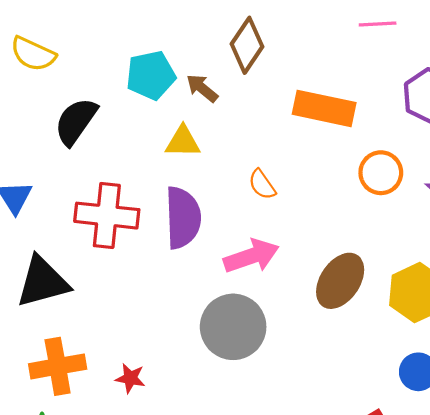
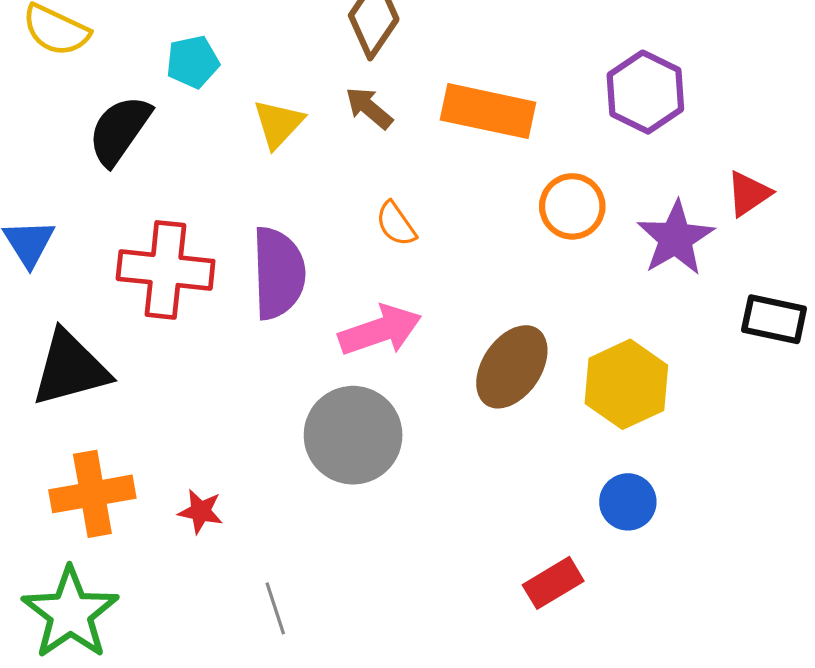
cyan pentagon: (151, 75) -> (193, 62), moved, size x0.7
brown arrow: (202, 88) -> (369, 108), moved
yellow triangle: (183, 142) -> (278, 124), moved, turned -48

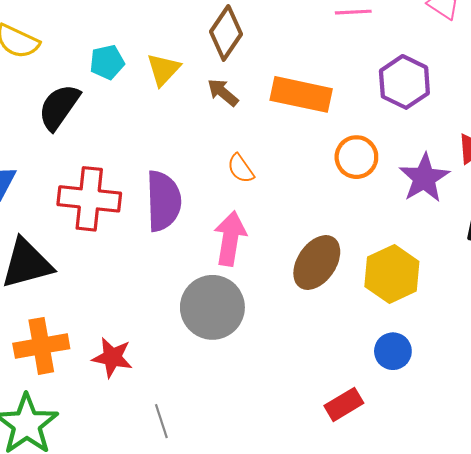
yellow triangle: (278, 124) -> (163, 69), moved
pink arrow: (380, 330) -> (230, 238), turned -62
red star: (201, 511) -> (112, 357), size x1.4

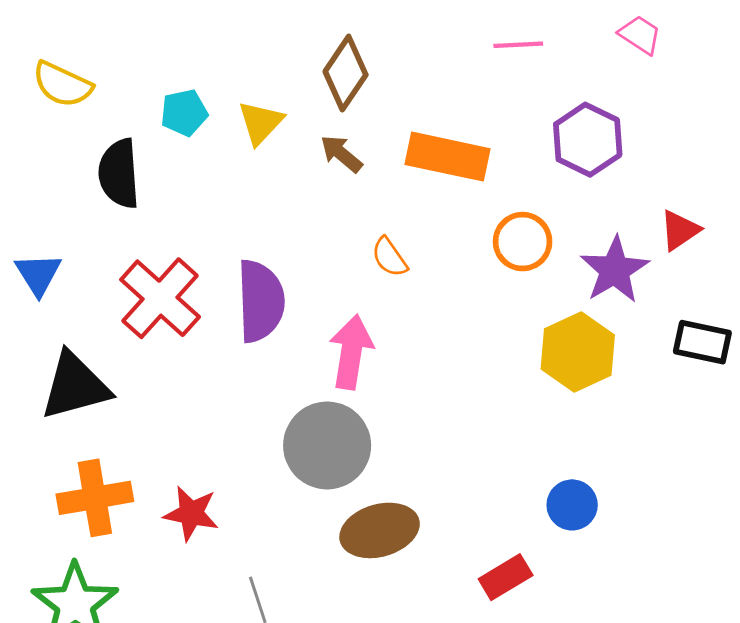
black semicircle: (59, 107) -> (119, 174), turned -39
orange semicircle: (241, 169) -> (389, 257), moved
red cross: (89, 199) -> (160, 298), turned 36
brown ellipse: (317, 262) -> (380, 530), moved, turned 40
yellow hexagon: (392, 274) -> (578, 352), moved

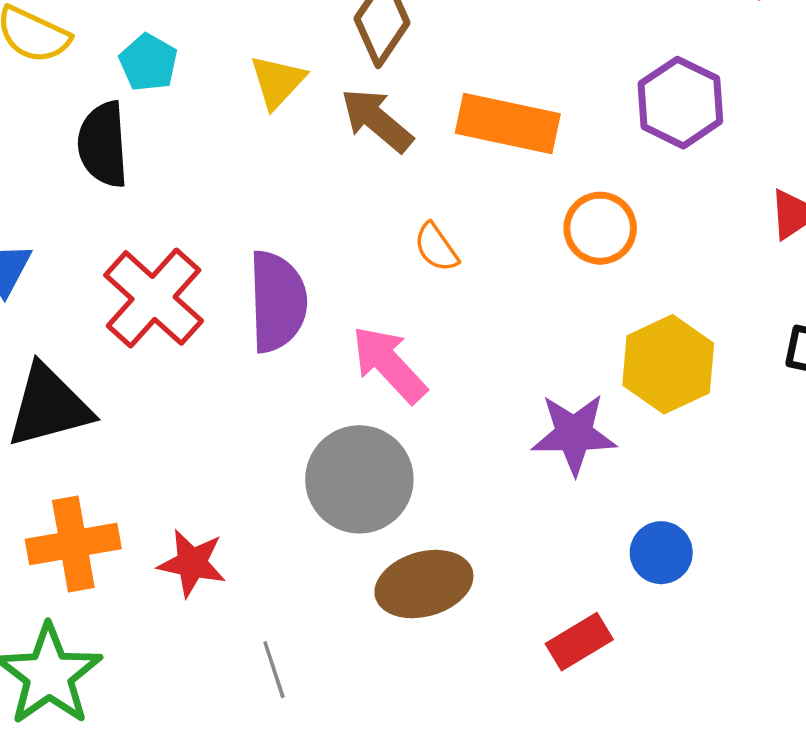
cyan pentagon: (184, 113) -> (148, 62), moved, turned -30
brown arrow: (341, 154) -> (377, 120), size x1.4
purple star: (615, 270) -> (574, 434), moved, turned 30
pink arrow: (351, 352) -> (389, 364), turned -52

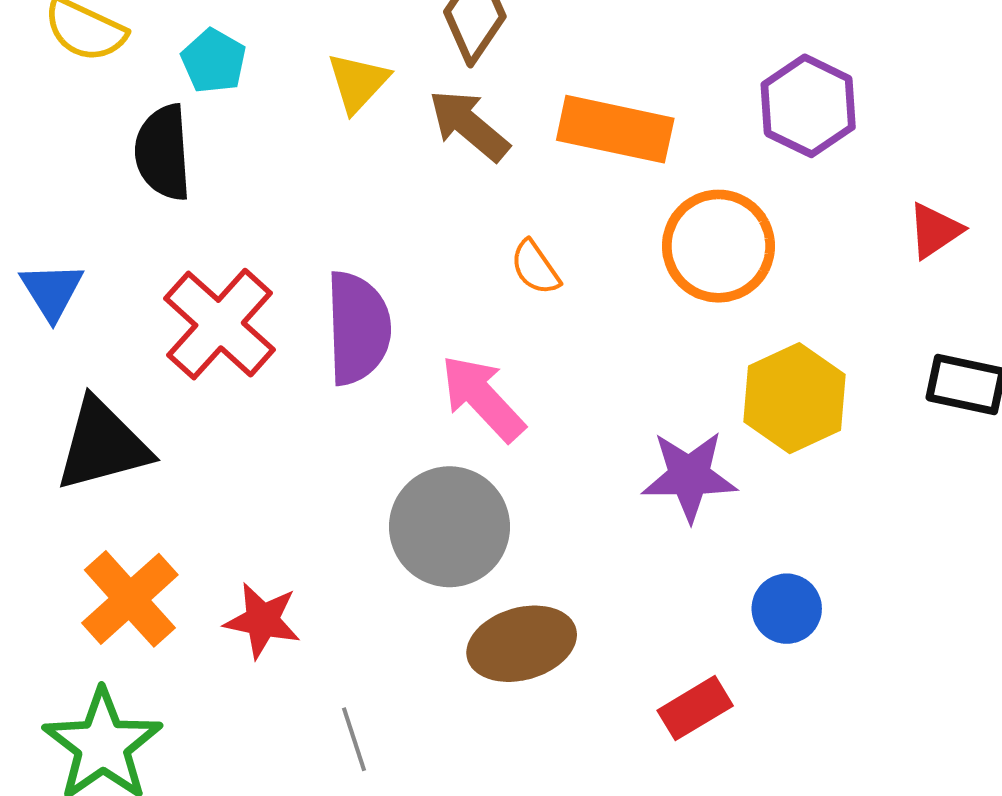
orange circle: (600, 228) -> (718, 246), size x1.4
orange cross: (73, 544) -> (130, 599), turned -32

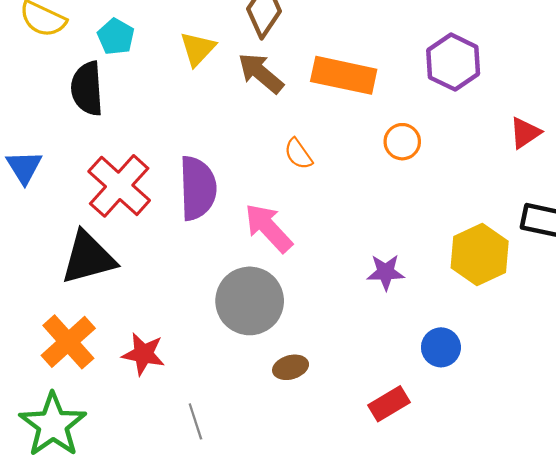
orange circle: (718, 246) -> (402, 142), size x0.6
yellow hexagon: (794, 398) -> (480, 254), moved
black triangle: (103, 445) -> (88, 258), moved
purple star: (689, 476) -> (386, 272), size x0.7
brown ellipse: (522, 644) -> (291, 367), size x0.6

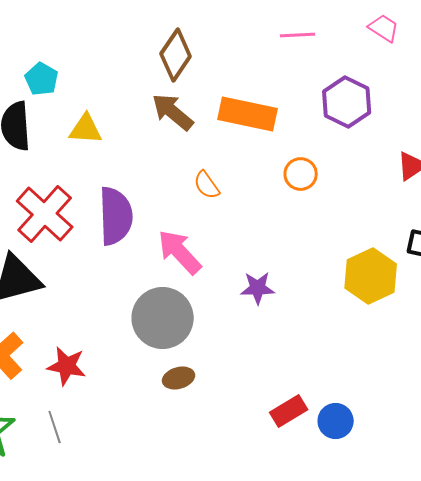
yellow triangle: (198, 49) -> (86, 129), moved, turned 51
purple star: (386, 272) -> (258, 288), moved
blue circle: (441, 347) -> (336, 421), moved
brown ellipse: (291, 367) -> (179, 378), moved
gray line: (195, 421) -> (55, 427), moved

